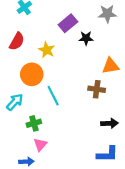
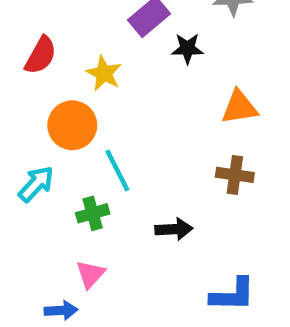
brown cross: (97, 89) -> (235, 175), moved
green cross: (34, 123) -> (93, 213), moved
black arrow: (109, 123) -> (174, 229), moved

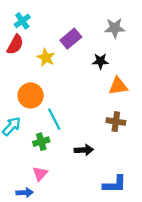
black star: (187, 48) -> (100, 61), moved
red semicircle: (41, 55) -> (15, 45), moved
yellow star: (104, 73) -> (46, 58), moved

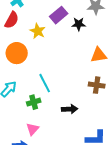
black star: (100, 61) -> (79, 24), moved
orange circle: (31, 95) -> (17, 53), moved

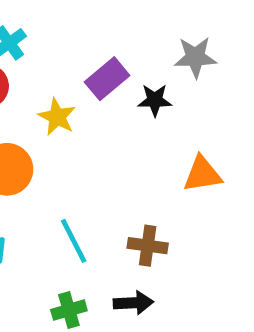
brown cross: (97, 85) -> (148, 246), moved
green cross: (34, 102) -> (69, 310), moved

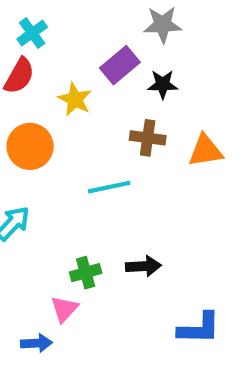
gray star: (195, 57) -> (163, 24), moved
cyan line: (74, 241) -> (109, 187), moved, turned -75
brown cross: (148, 246) -> (148, 138), moved

